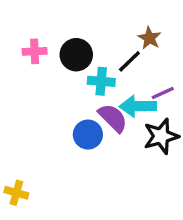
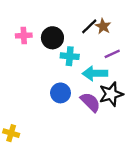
black line: (129, 61) -> (89, 26), moved
purple line: (163, 93) -> (112, 54), moved
purple semicircle: (113, 118) -> (90, 102), moved

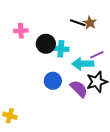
black line: (89, 26) -> (78, 23), turned 63
black circle: (52, 38) -> (46, 44), moved
purple line: (112, 54) -> (97, 55), moved

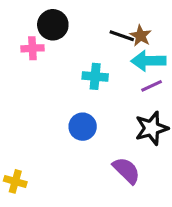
black circle: (46, 44) -> (53, 25), moved
cyan arrow: (83, 64) -> (148, 61), moved
purple semicircle: (79, 89) -> (126, 170), moved

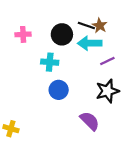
black circle: (53, 25) -> (62, 34), moved
cyan arrow: (148, 61) -> (90, 43), moved
cyan cross: (95, 76) -> (50, 62), moved

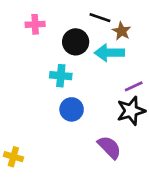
black line: (86, 26) -> (100, 18), moved
pink cross: (23, 34) -> (35, 24), moved
purple line: (107, 61) -> (134, 86), moved

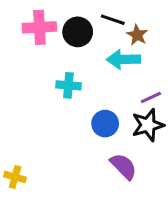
pink cross: (35, 24) -> (39, 27), size x1.5
black circle: (76, 42) -> (78, 32), moved
blue circle: (72, 109) -> (105, 124), moved

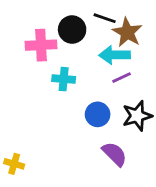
pink cross: (39, 27) -> (41, 45), moved
brown star: (137, 35) -> (127, 32), size x1.5
purple line: (151, 98) -> (122, 78), moved

